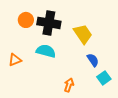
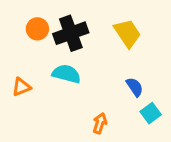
black cross: (49, 23) -> (71, 33), turned -30
yellow trapezoid: (83, 34) -> (127, 33), moved

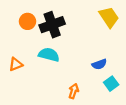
yellow trapezoid: (127, 33) -> (109, 17), moved
blue semicircle: (135, 87) -> (99, 64), turned 104

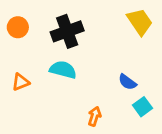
orange circle: (27, 21) -> (18, 27), moved
blue semicircle: (99, 64) -> (127, 82), turned 56

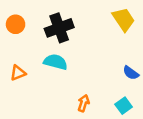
blue semicircle: (127, 82) -> (131, 73), moved
cyan square: (142, 107) -> (124, 106), moved

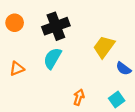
yellow trapezoid: (124, 19) -> (104, 47), moved, turned -110
cyan semicircle: (56, 62) -> (52, 58), turned -75

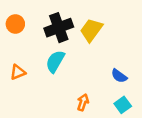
yellow trapezoid: (104, 47) -> (91, 30), moved
blue semicircle: (124, 69) -> (119, 76), moved

